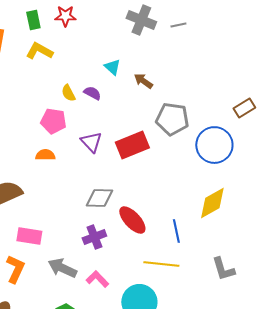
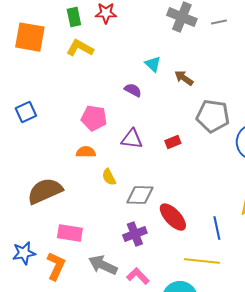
yellow semicircle: (68, 93) -> (109, 177), moved
purple triangle: (91, 142) -> (132, 139), turned -40
red rectangle: (132, 145) -> (173, 142), size x0.5

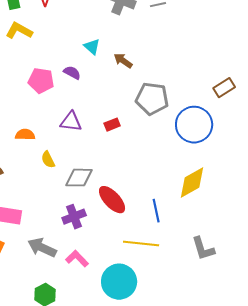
pink pentagon: (94, 118) -> (41, 81), moved

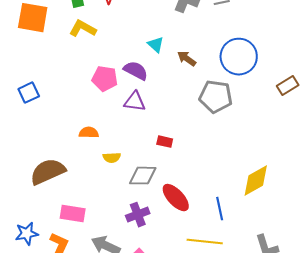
purple semicircle: (72, 73) -> (136, 71), size x1.4
purple triangle: (71, 122) -> (135, 102), moved
red rectangle: (112, 125) -> (165, 142), moved, turned 35
blue circle: (194, 125) -> (239, 57), moved
yellow semicircle: (48, 160) -> (112, 158), turned -66

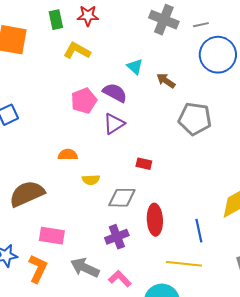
yellow L-shape: (83, 29) -> (77, 51), moved
blue circle: (239, 57) -> (218, 55), moved
pink pentagon: (105, 79) -> (84, 101), turned -30
purple triangle: (135, 102) -> (114, 124), turned -40
red ellipse: (176, 198) -> (155, 220), turned 40

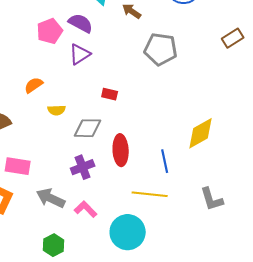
orange semicircle: (68, 155) -> (34, 85), turned -36

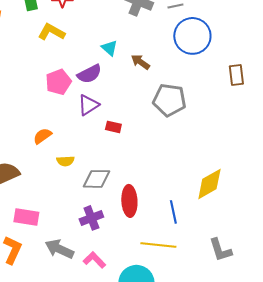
purple semicircle: (81, 23) -> (89, 74), turned 125
brown rectangle: (233, 38) -> (236, 75), moved, turned -65
red rectangle: (110, 94) -> (113, 127), moved

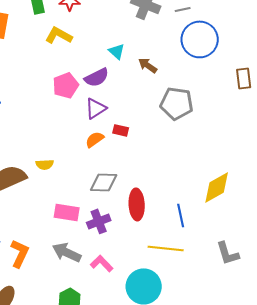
orange semicircle: (42, 136) -> (95, 139), moved
yellow semicircle: (65, 161) -> (45, 164), moved
pink rectangle: (26, 217) -> (67, 212), moved

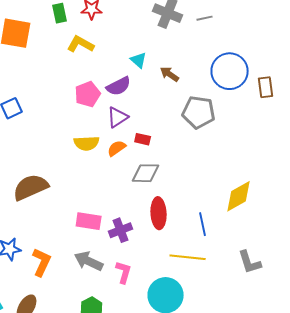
blue circle: (200, 39) -> (230, 71), moved
yellow semicircle: (45, 164) -> (87, 143), moved, size x1.4
gray diamond: (104, 182) -> (146, 173), moved
pink L-shape: (102, 263) -> (124, 272), turned 60

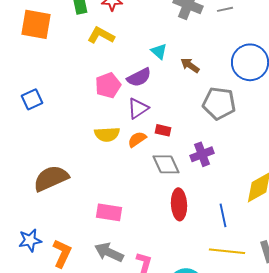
gray diamond: (146, 173) -> (166, 164), turned 64
purple cross: (121, 230) -> (202, 154), moved
yellow line: (188, 257) -> (227, 251), moved

